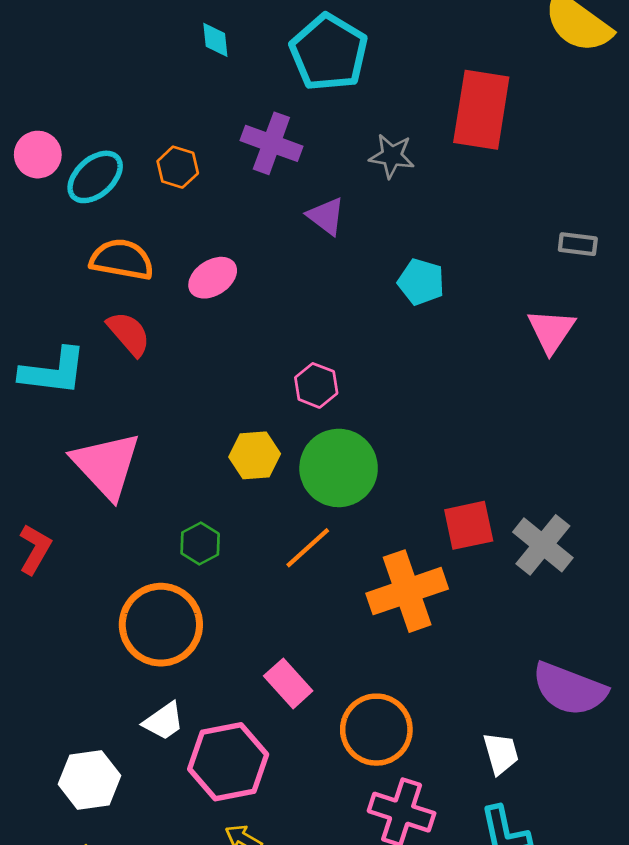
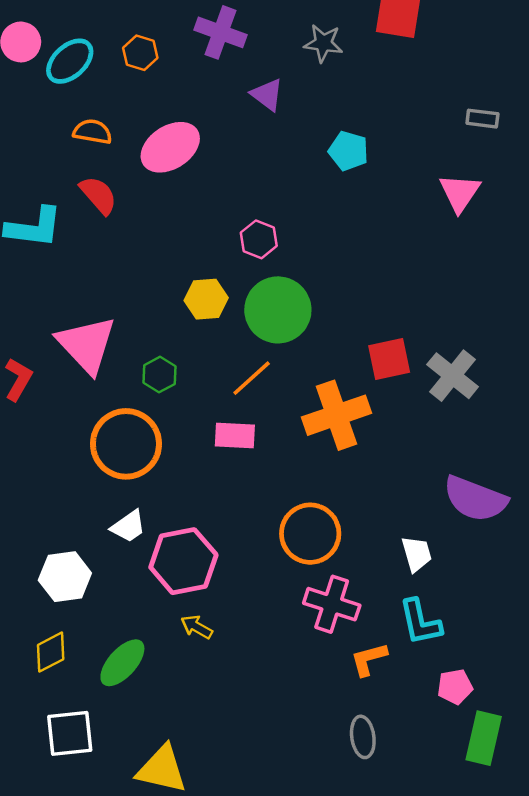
orange semicircle: (122, 259) -> (92, 132), size x0.7
pink ellipse: (213, 278) -> (170, 147), size x1.4
pink triangle: (106, 465) -> (87, 345), moved
pink rectangle: (288, 683) -> (235, 436), moved, turned -45

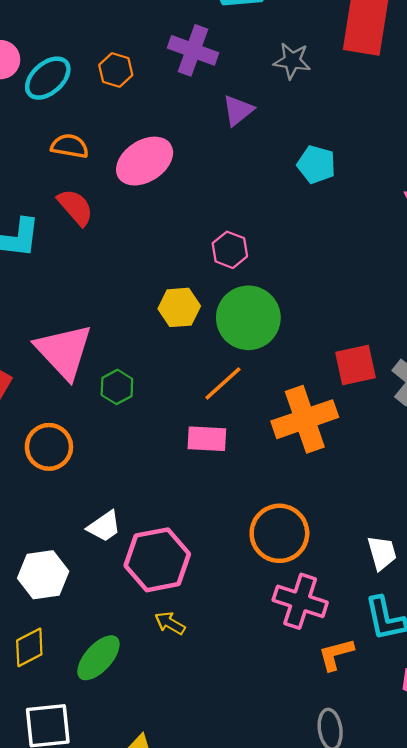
purple triangle: (267, 95) -> (238, 110), turned 44
green hexagon: (159, 375) -> (117, 387), moved
orange circle: (126, 444) -> (49, 447), moved, size x0.7

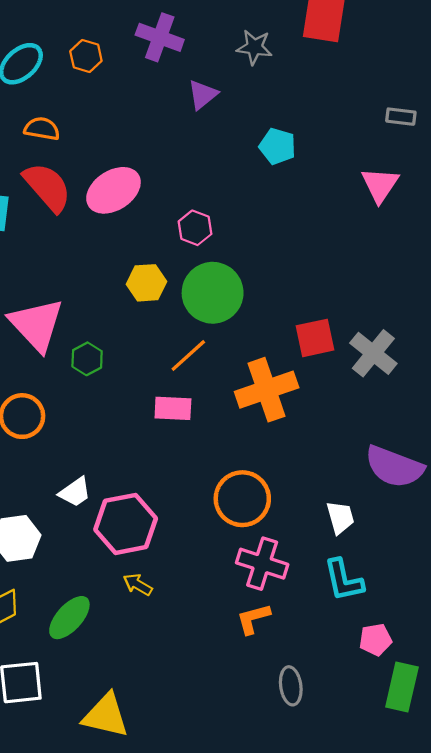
pink ellipse: (145, 161) -> (113, 190), moved
red semicircle: (75, 207) -> (47, 187), size x1.4
orange L-shape: (336, 654) -> (253, 619), moved

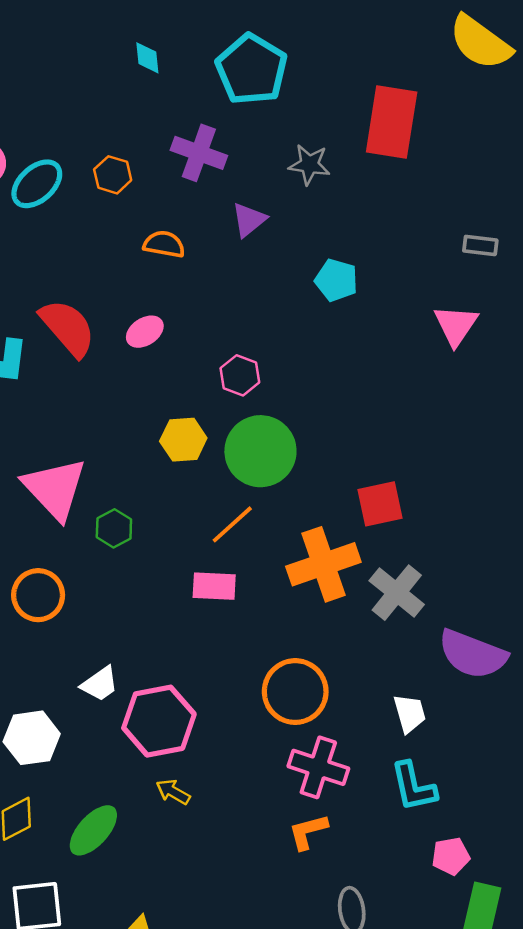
orange semicircle: (42, 129) -> (164, 244), moved
pink ellipse: (113, 190) -> (145, 332), size x0.6
gray cross: (373, 353) -> (397, 593), moved

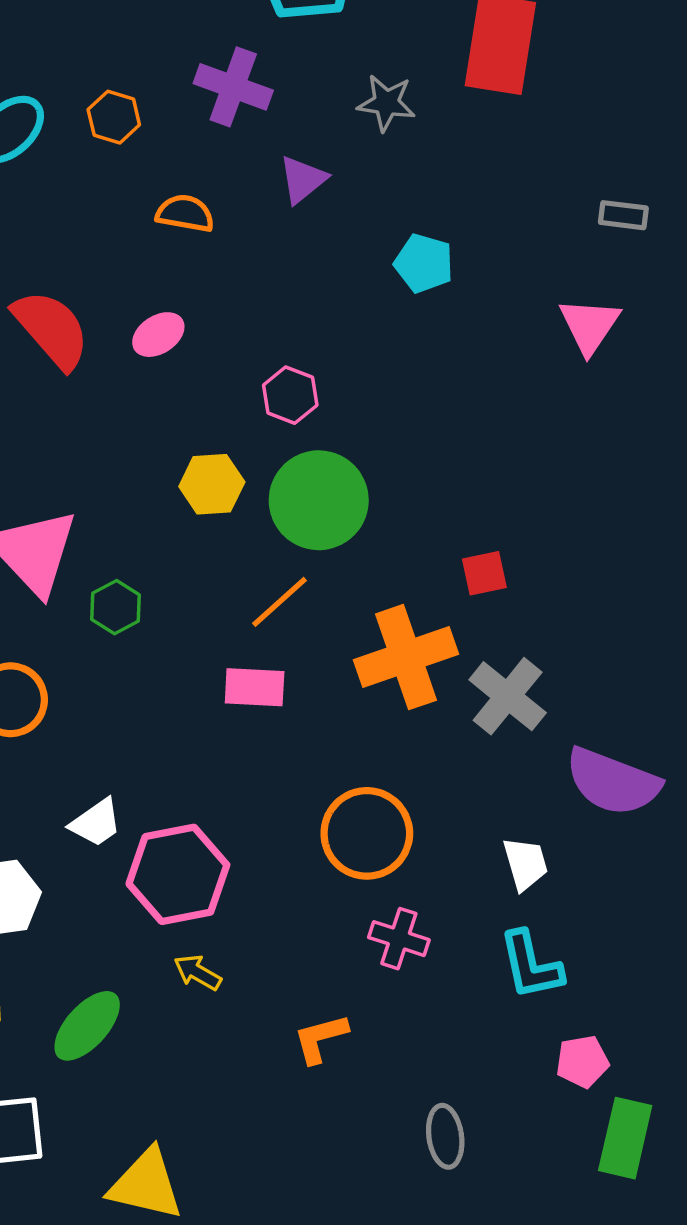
red square: (380, 504) -> (484, 573), size x0.7
pink cross: (318, 767) -> (399, 939), size x0.7
orange L-shape: (308, 832) -> (320, 1038), moved

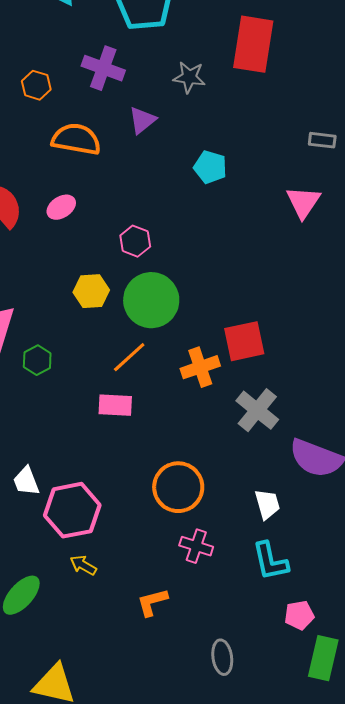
orange semicircle: (185, 213) -> (76, 139), size x1.5
red square: (484, 573) -> (244, 341), size x1.6
orange cross: (406, 657) -> (200, 367), moved, size x0.7
white trapezoid: (96, 823) -> (26, 481), turned 104

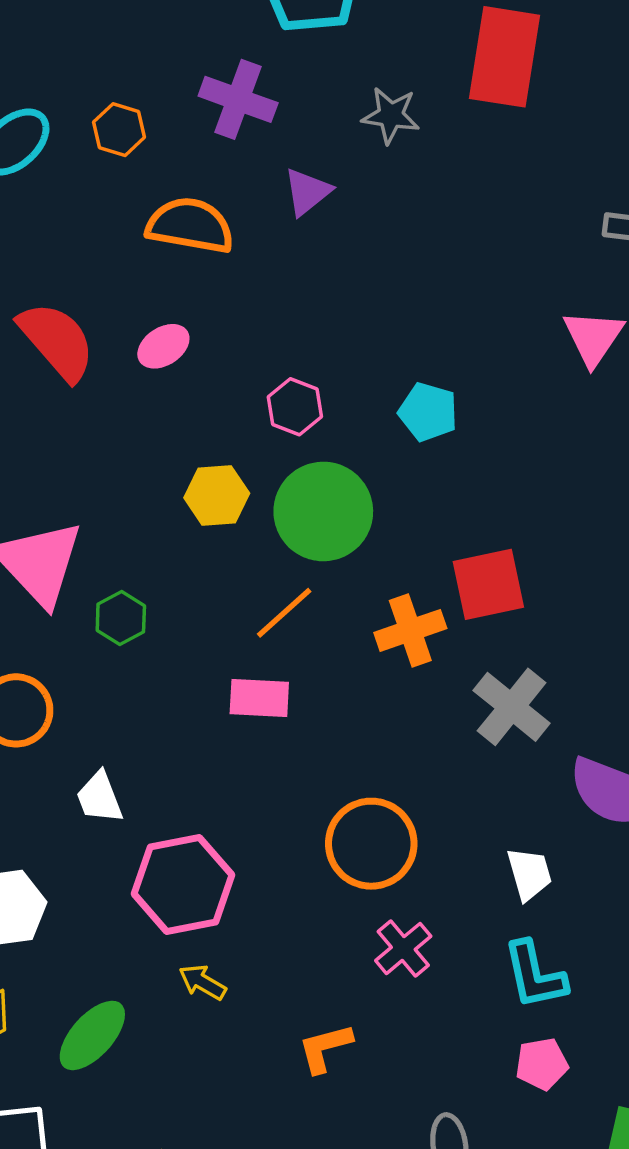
cyan pentagon: (210, 167) -> (428, 412), moved
white trapezoid: (26, 481) -> (99, 797), moved
pink cross: (196, 546) -> (403, 948), turned 32
pink pentagon: (299, 615) -> (542, 1064), moved

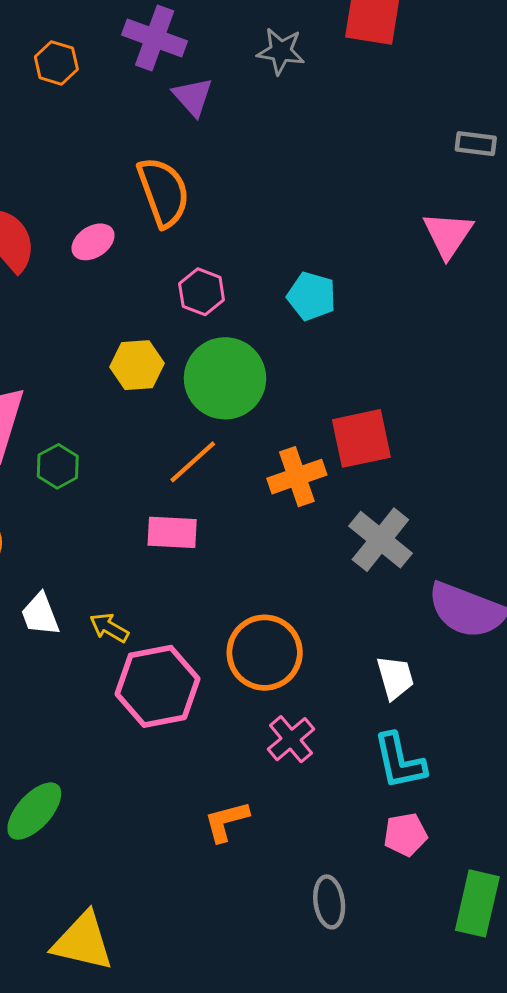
purple triangle: (307, 192) -> (193, 97), moved, turned -33
orange semicircle: (190, 226) -> (163, 192), moved, turned 60
pink hexagon: (183, 884) -> (158, 686), moved
yellow arrow: (202, 982) -> (109, 628), moved

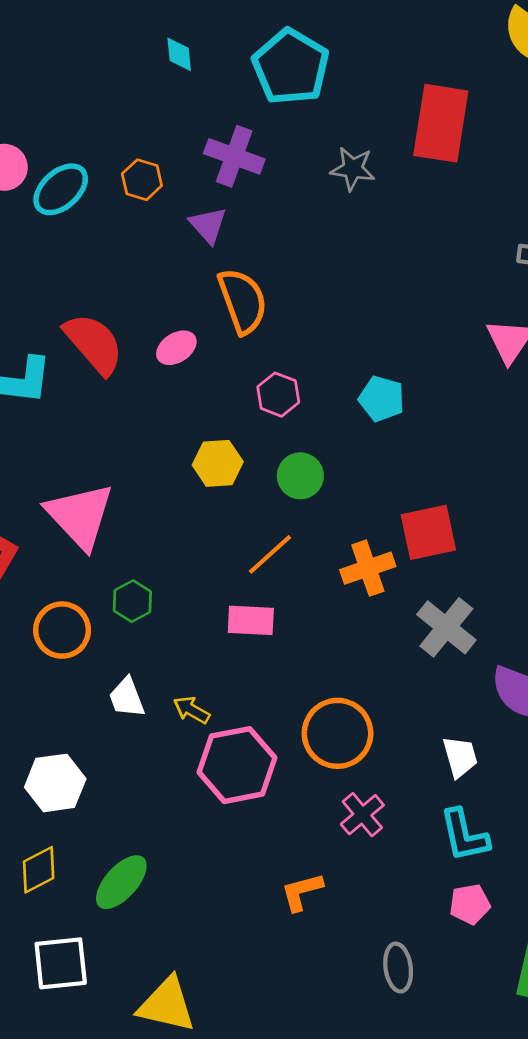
purple triangle: (193, 97) -> (208, 225), moved
green circle: (225, 378) -> (300, 476), size x0.6
green hexagon: (58, 466) -> (132, 601), moved

